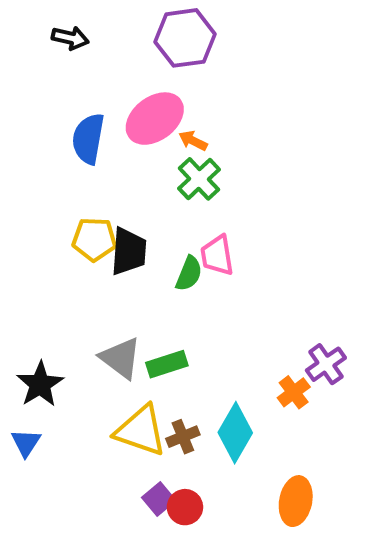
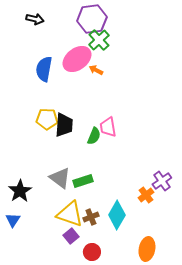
green cross: (199, 179) -> (99, 40), moved
purple square: (159, 499) -> (71, 236), moved

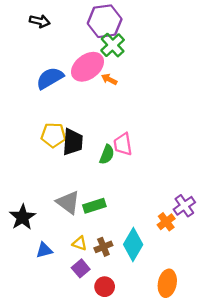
blue semicircle: (44, 69) -> (50, 78), turned 50
yellow triangle: (70, 214) -> (80, 243), size x0.5
blue triangle: (13, 220) -> (44, 250), moved, turned 42

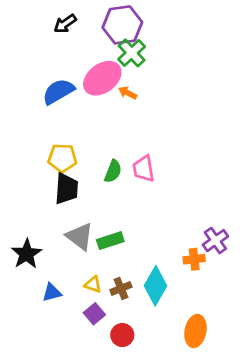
black arrow: (40, 21) -> (65, 24), moved, turned 132
black trapezoid: (73, 142) -> (66, 189), moved
green semicircle: (107, 154) -> (113, 171), moved
orange cross: (166, 222) -> (194, 259), turned 30

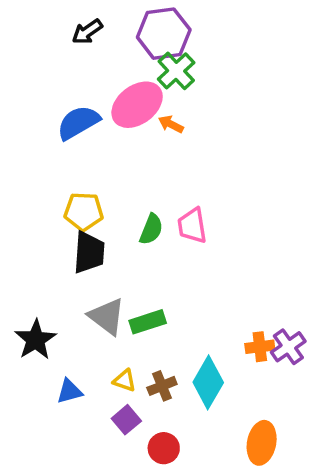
purple cross: (215, 241) -> (288, 347), moved

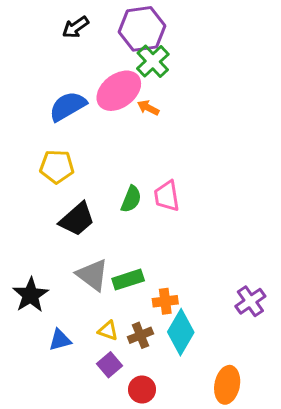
yellow pentagon: (84, 211) -> (57, 167), moved
black trapezoid: (89, 252) -> (77, 219), turned 45
orange cross: (260, 347) -> (165, 301), moved

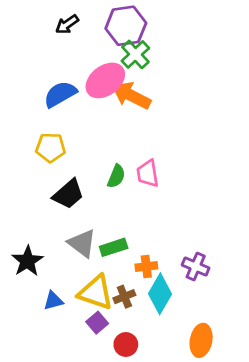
orange arrow: (148, 108) -> (131, 96), size x2.0
purple cross: (250, 301) -> (196, 266), moved, turned -32
yellow triangle: (108, 331) -> (96, 292), size x2.0

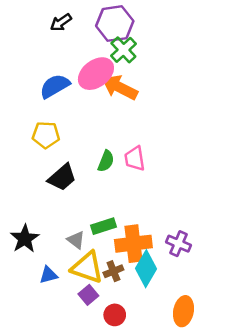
gray triangle: (82, 243) -> (76, 240), moved, size x0.7
orange cross: (146, 266) -> (133, 244), size x1.8

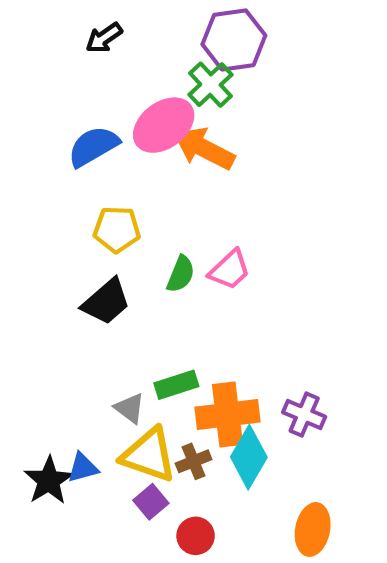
purple hexagon: (115, 24) -> (234, 40), moved
yellow pentagon: (46, 135) -> (117, 229), moved
pink trapezoid: (135, 159) -> (230, 270), turned -124
black star: (25, 239) -> (49, 481), moved

